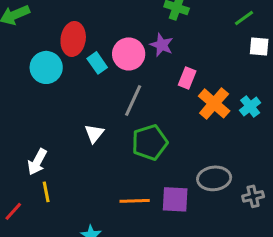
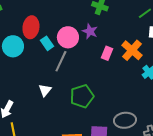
gray line: (133, 100) -> (61, 61), moved
orange cross: (214, 103) -> (132, 50), moved

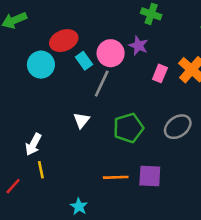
red ellipse: (31, 27) -> (64, 41), turned 60
gray ellipse: (125, 120) -> (178, 127), moved, turned -30

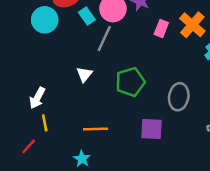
gray ellipse: (178, 127) -> (179, 97), moved, turned -45
orange line: (116, 177) -> (96, 129), moved
red line: (13, 186) -> (29, 146), moved

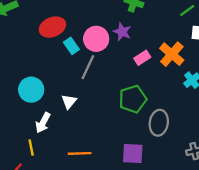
cyan circle: (45, 20) -> (31, 90), moved
pink rectangle: (161, 28) -> (142, 58), turned 35
green pentagon: (130, 82) -> (133, 99), moved
white arrow: (37, 98) -> (43, 123), moved

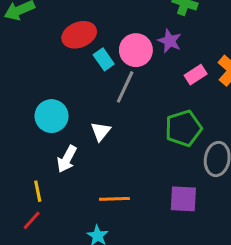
yellow line: (31, 148) -> (38, 191), moved

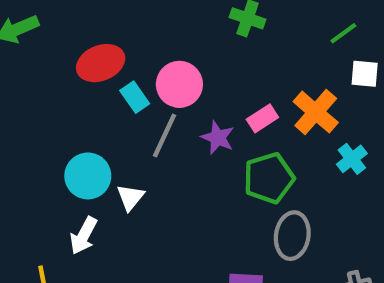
purple star: (170, 41) -> (218, 138), moved
cyan circle: (52, 116) -> (88, 176), moved
green pentagon: (183, 128) -> (269, 178), moved

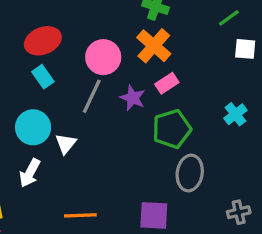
cyan rectangle: (135, 97) -> (43, 77), moved
orange cross: (316, 112) -> (154, 46), moved

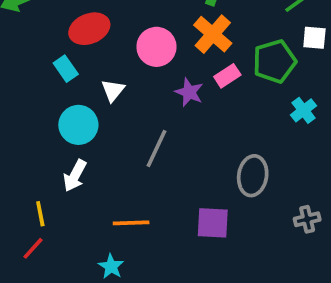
cyan rectangle: (43, 77) -> (66, 69), moved
gray line: (92, 96) -> (156, 148), moved
green pentagon: (172, 129) -> (274, 61), moved
white triangle: (66, 144) -> (113, 90), moved

